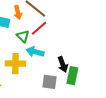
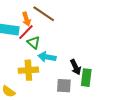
red line: (39, 28) -> (26, 32), moved

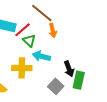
orange arrow: (26, 19) -> (53, 30), moved
gray square: (64, 86) -> (56, 86), turned 35

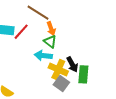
green triangle: (29, 41) -> (50, 42), moved
yellow cross: (22, 68) -> (58, 69), moved, turned 30

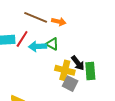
orange arrow: (51, 29) -> (59, 22), moved, turned -48
cyan arrow: (43, 56) -> (38, 46), moved

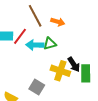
brown line: (36, 17) -> (35, 16), turned 35
green triangle: (52, 44) -> (50, 44), turned -48
gray square: (70, 84) -> (37, 87), moved

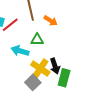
cyan arrow: (35, 45) -> (20, 51), moved
gray square: (37, 87) -> (33, 82), moved

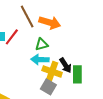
orange arrow: (51, 21) -> (50, 23), size x1.5
cyan arrow: (20, 51) -> (40, 60), moved

